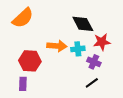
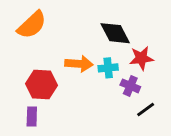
black line: (92, 83) -> (146, 110), moved

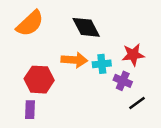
black diamond: (115, 33) -> (86, 27), moved

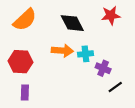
red star: (133, 55) -> (111, 15), moved
red hexagon: (39, 80) -> (20, 62), moved

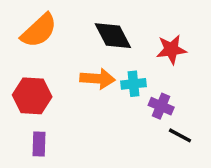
red star: (111, 15) -> (171, 49), moved
black line: (115, 87) -> (180, 135), turned 64

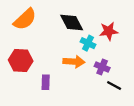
orange arrow: (97, 79) -> (74, 62), moved
cyan cross: (134, 84) -> (88, 43), moved, turned 32
purple rectangle: (39, 144) -> (46, 82), moved

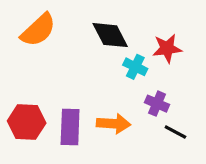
red hexagon: (21, 61) -> (27, 122), moved
orange arrow: (74, 62) -> (114, 124), moved
purple rectangle: (46, 82) -> (70, 127), size x1.5

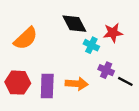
orange semicircle: (38, 30) -> (26, 38), moved
black line: (175, 132) -> (125, 81), moved

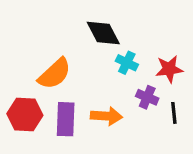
red star: (113, 33) -> (169, 69), moved
orange semicircle: (26, 38) -> (55, 74), moved
black line: (125, 81) -> (174, 113), turned 56

